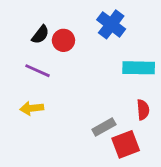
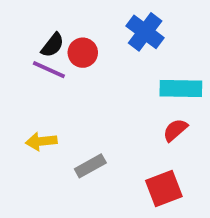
purple line: (37, 71) -> (49, 70), moved
red semicircle: (143, 110) -> (175, 130), moved, turned -126
gray rectangle: (104, 127) -> (90, 166), moved

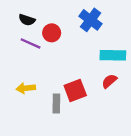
black semicircle: (53, 45) -> (27, 20), moved, turned 70
gray rectangle: (90, 166) -> (56, 103), turned -60
red square: (164, 188) -> (75, 91), moved

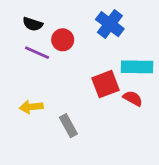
red semicircle: (109, 81) -> (133, 98), turned 70
red square: (75, 91) -> (106, 84), moved
gray rectangle: (56, 103) -> (68, 126), turned -30

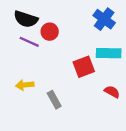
black semicircle: (33, 24) -> (26, 19), size x1.5
blue cross: (110, 24) -> (104, 19), moved
red semicircle: (133, 98) -> (112, 92), moved

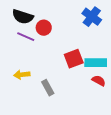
cyan rectangle: (109, 53) -> (96, 63), moved

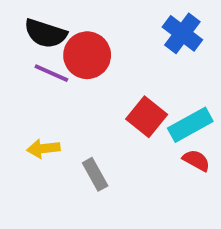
red circle: (44, 28) -> (87, 55), size x1.5
red square: (74, 59) -> (147, 117), turned -30
cyan rectangle: (96, 63) -> (190, 125), turned -30

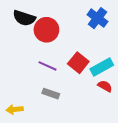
purple line: (51, 73) -> (48, 66), moved
yellow arrow: (43, 148) -> (15, 109), moved
gray rectangle: (95, 174) -> (51, 94), turned -42

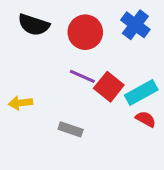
red circle: (46, 30) -> (85, 32), moved
purple line: (48, 66) -> (82, 76), moved
yellow arrow: (15, 109) -> (20, 103), moved

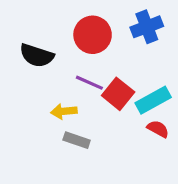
black semicircle: (34, 25) -> (37, 56), moved
blue cross: (135, 25) -> (147, 27), turned 32
yellow arrow: (20, 103) -> (64, 111), moved

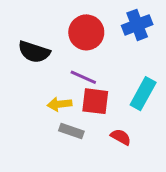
red square: (118, 94) -> (95, 101), moved, turned -32
cyan rectangle: (153, 100) -> (143, 94), turned -32
red semicircle: (158, 129) -> (121, 137), moved

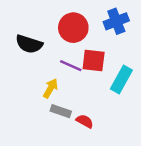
red square: (95, 101) -> (94, 61), moved
yellow arrow: (59, 104) -> (51, 88), turned 126
red semicircle: (121, 137) -> (85, 121), moved

